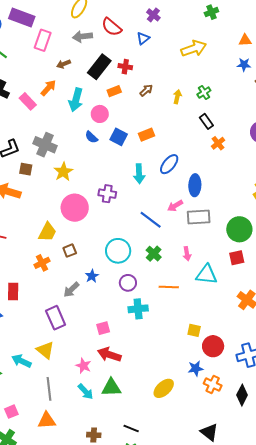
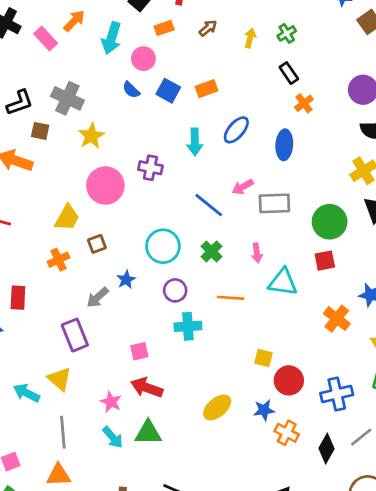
blue ellipse: (195, 185) -> (284, 145), moved
yellow ellipse: (164, 388) -> (217, 407), moved

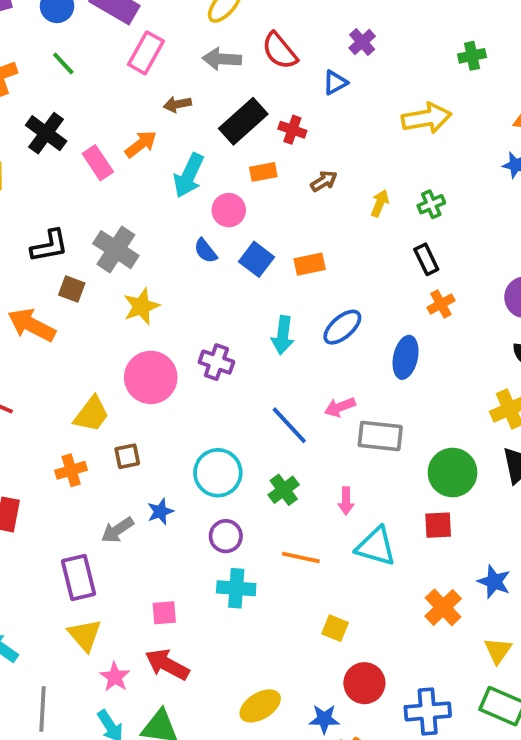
yellow square: (264, 358) -> (335, 628), moved
yellow triangle: (60, 379) -> (85, 635), moved

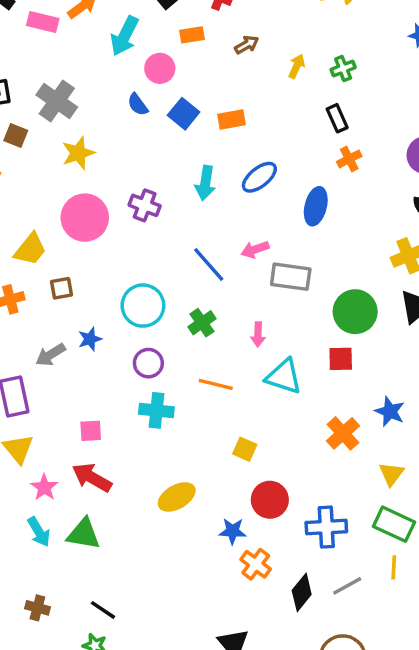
pink rectangle: (98, 163) -> (43, 22), turned -44
yellow ellipse: (260, 706) -> (177, 497), moved

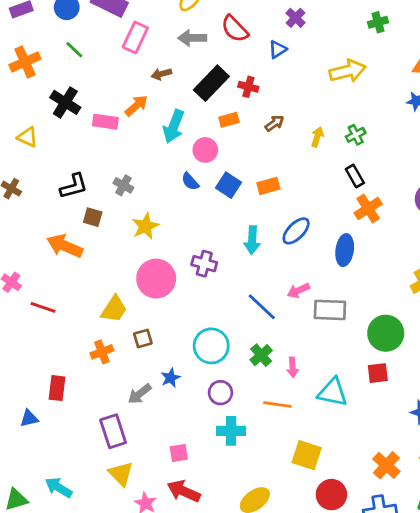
gray cross: (57, 101) -> (123, 185), size x0.6
orange cross: (349, 159) -> (368, 208), size x1.4
pink arrow: (258, 334) -> (293, 367), moved
orange cross: (343, 433) -> (386, 465), moved
yellow square: (245, 449) -> (307, 455), size x1.5

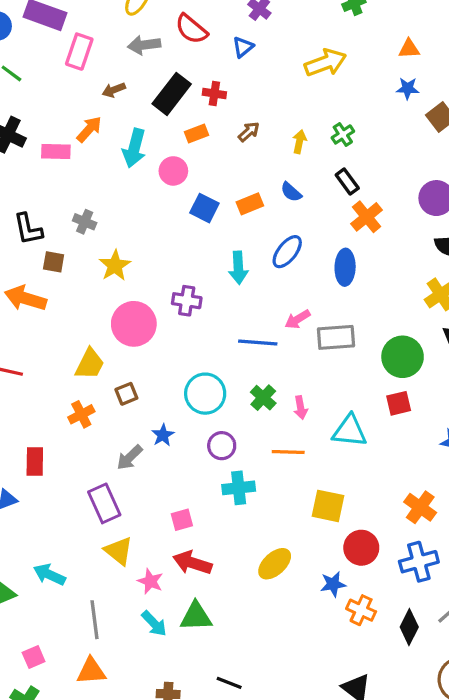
blue semicircle: (190, 181) -> (291, 192), moved
black L-shape: (74, 186) -> (28, 229), turned 100
blue line: (262, 307) -> (258, 342), turned -32

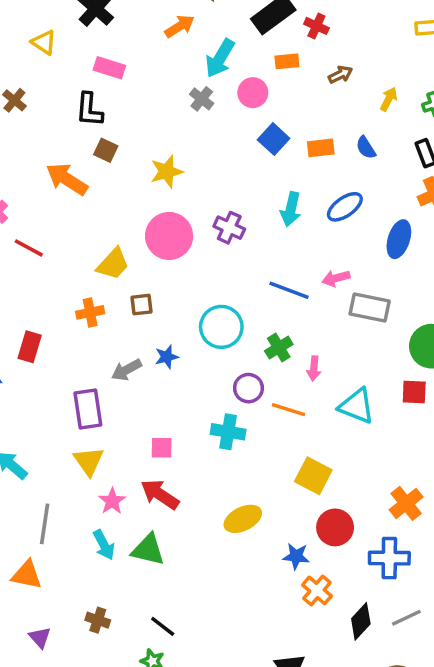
pink rectangle: (56, 152) -> (109, 68), moved
gray cross: (85, 222) -> (202, 99), moved
purple circle: (222, 446) -> (248, 388), moved

